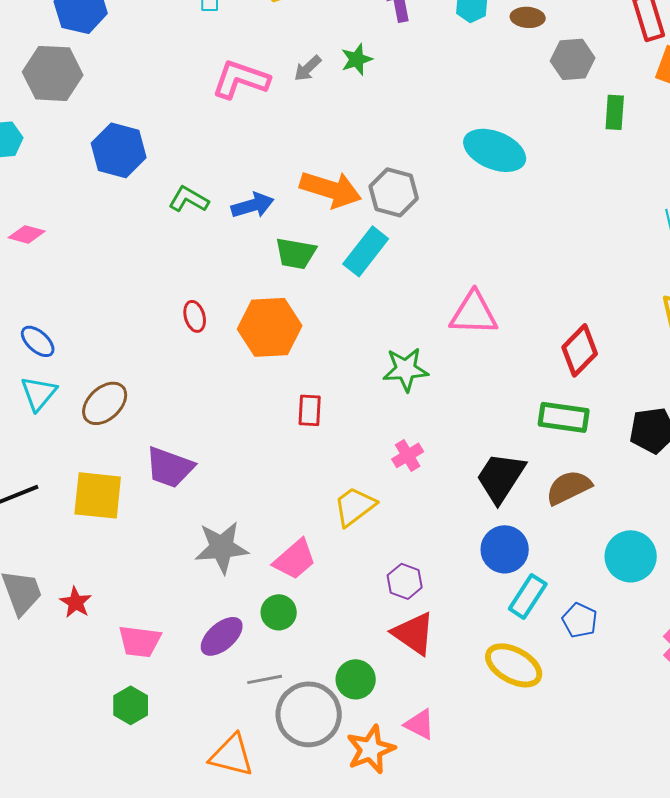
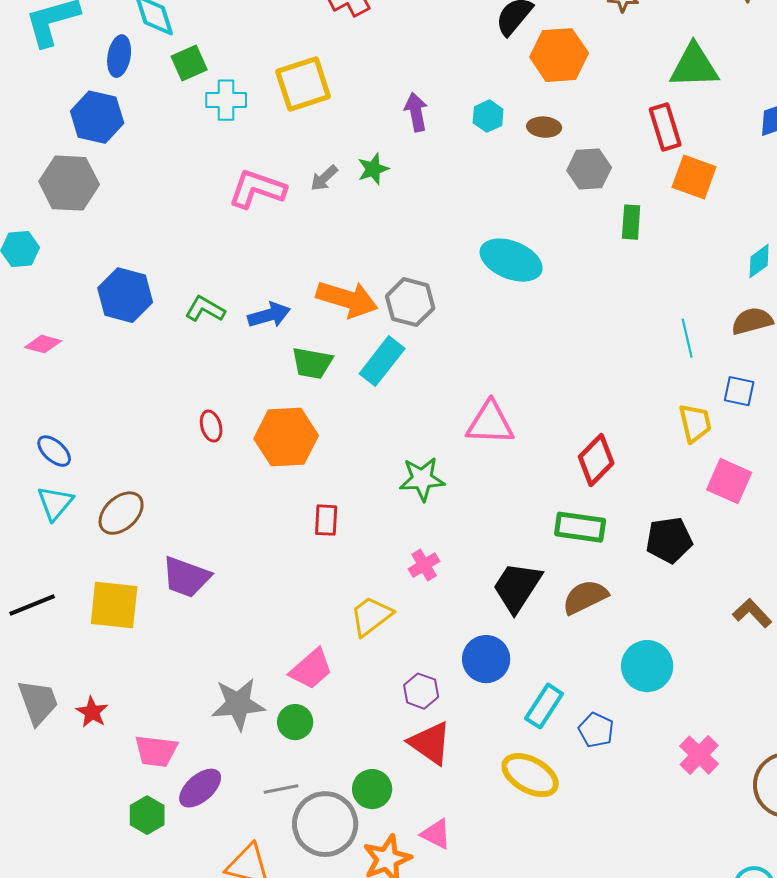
blue hexagon: (119, 150) -> (125, 295), moved
gray star: (222, 547) -> (238, 704), moved
blue circle: (505, 549) -> (486, 659), moved
purple ellipse: (222, 636) -> (200, 788), moved

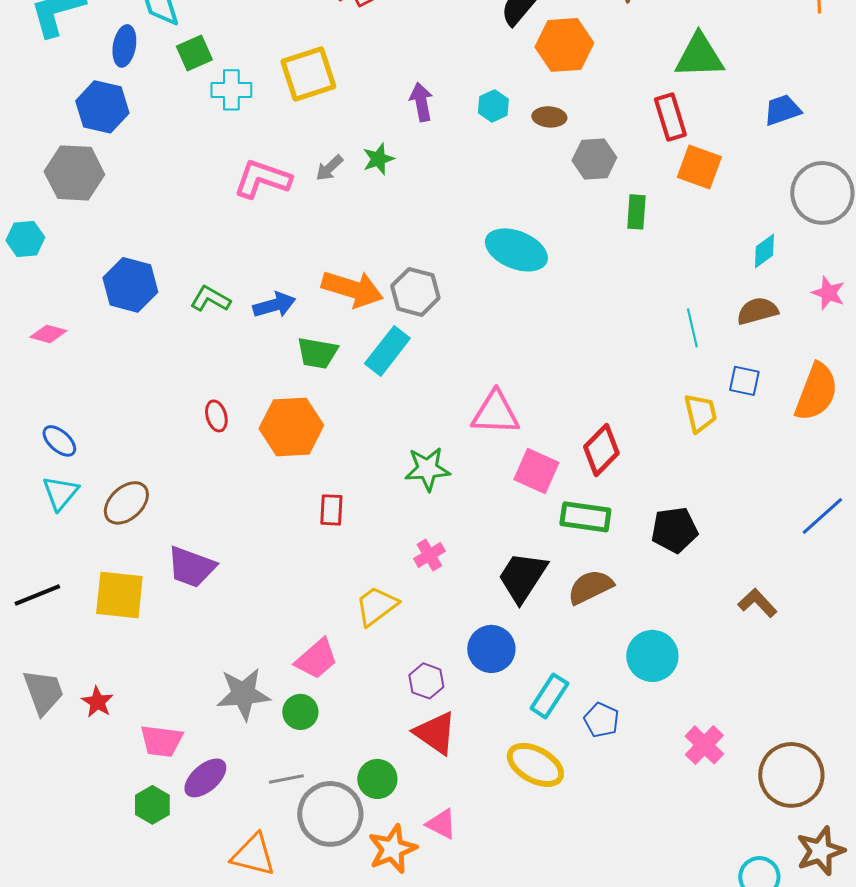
pink square: (729, 481) -> (536, 471), moved

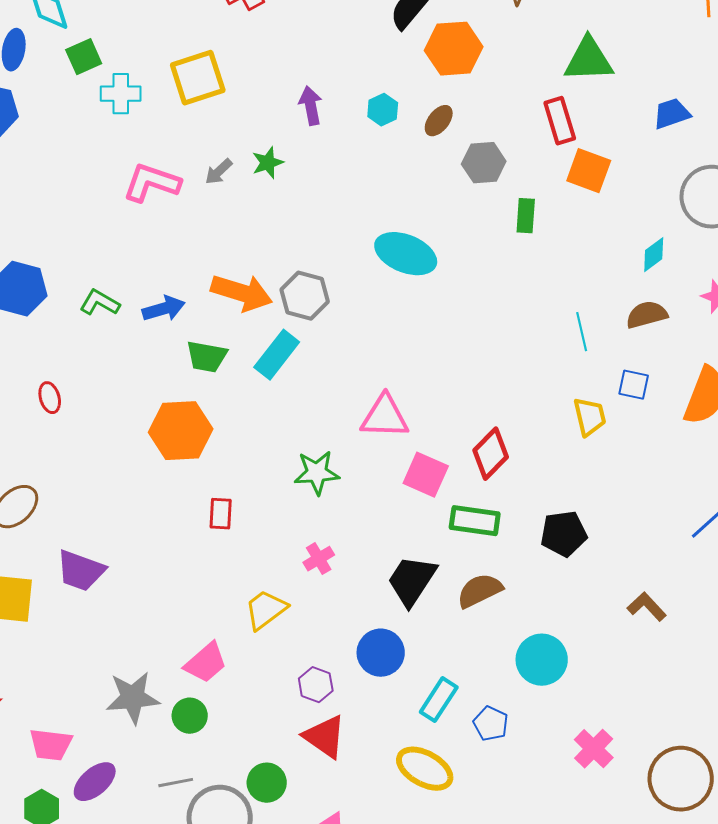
brown ellipse: (549, 117) -> (439, 121), turned -56
red ellipse: (216, 416) -> (50, 398), moved

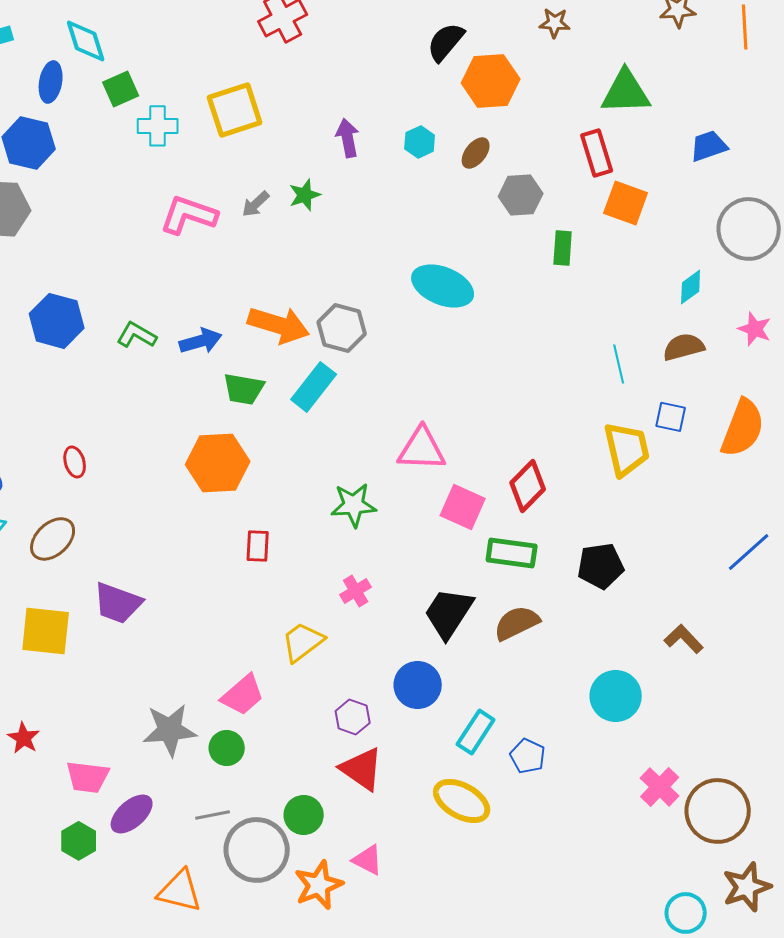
red ellipse: (50, 398) -> (75, 462), moved
yellow trapezoid: (590, 417) -> (627, 449), size x1.4
cyan circle: (542, 660) -> (616, 696), moved
pink cross: (594, 749) -> (660, 787), moved

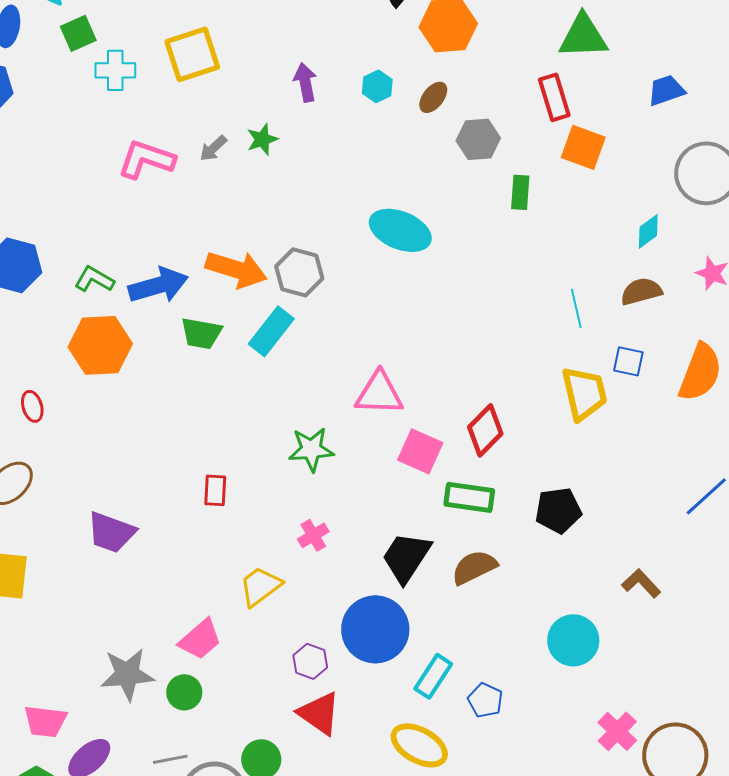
blue arrow: (201, 341) -> (158, 285), size x1.4
orange hexagon: (218, 463) -> (100, 345), moved
purple trapezoid: (118, 603) -> (111, 532), moved
blue circle: (418, 685) -> (375, 629), size x1.4

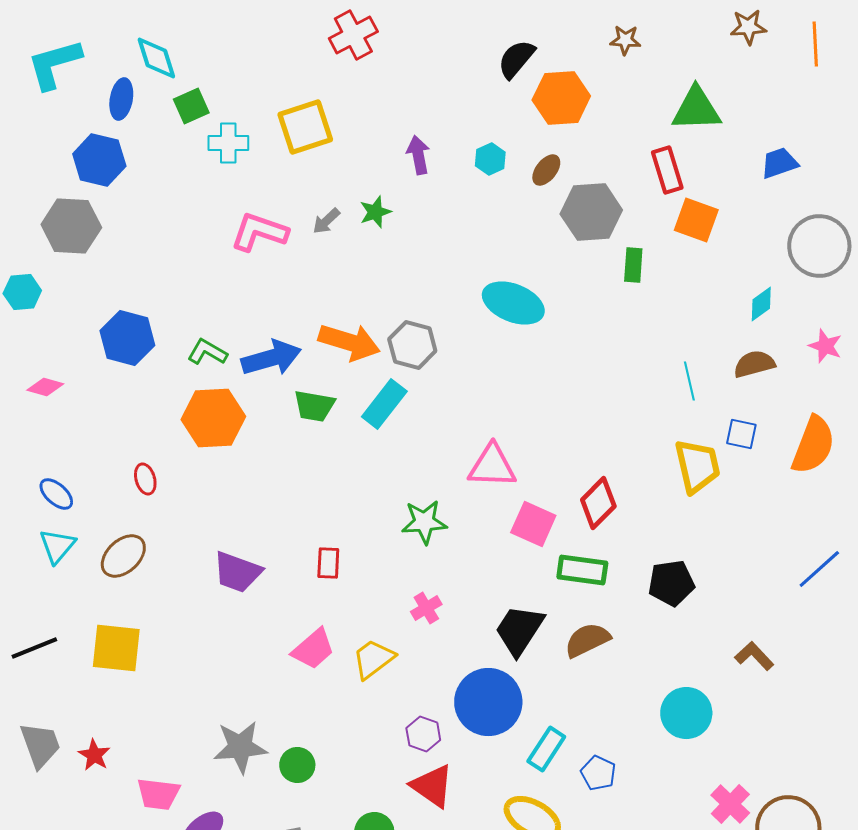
gray hexagon: (478, 139) -> (591, 212), size x1.4
purple trapezoid: (111, 532) -> (237, 572), moved
pink trapezoid: (200, 639) -> (313, 649), moved

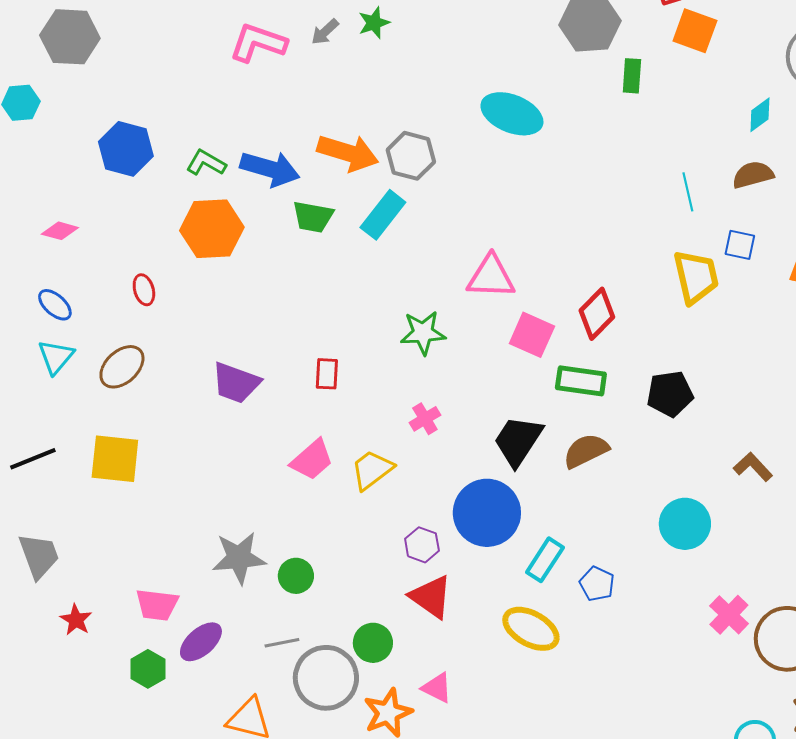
blue arrow: (271, 358) -> (270, 169), turned 32
pink diamond: (45, 387) -> (60, 231), moved
red star: (94, 755) -> (76, 620), moved

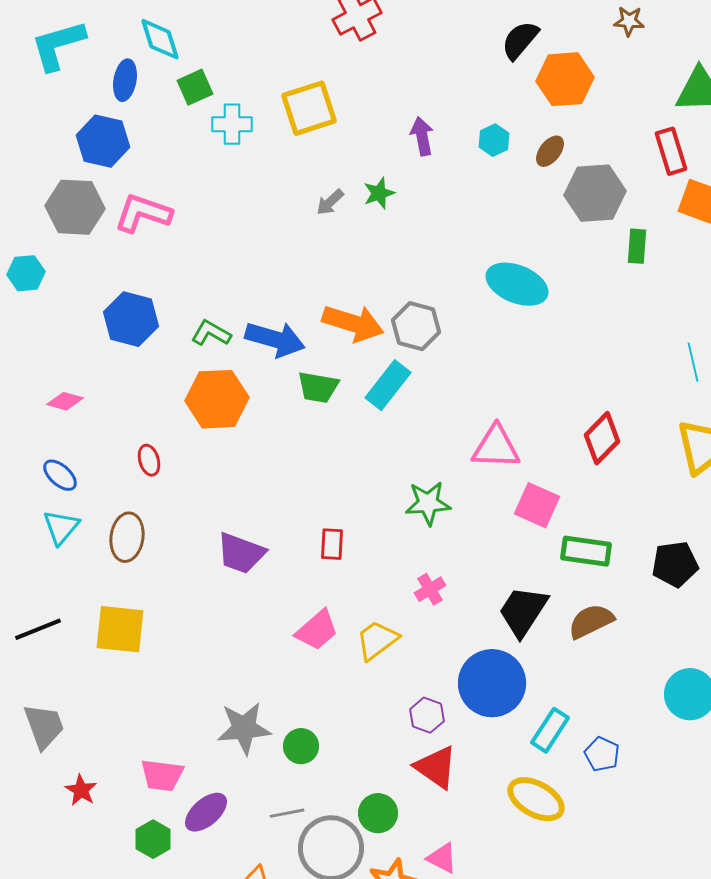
pink L-shape: (258, 43) -> (143, 213), moved
red diamond: (597, 314) -> (602, 438), moved
brown ellipse: (122, 367) -> (127, 537), turned -39

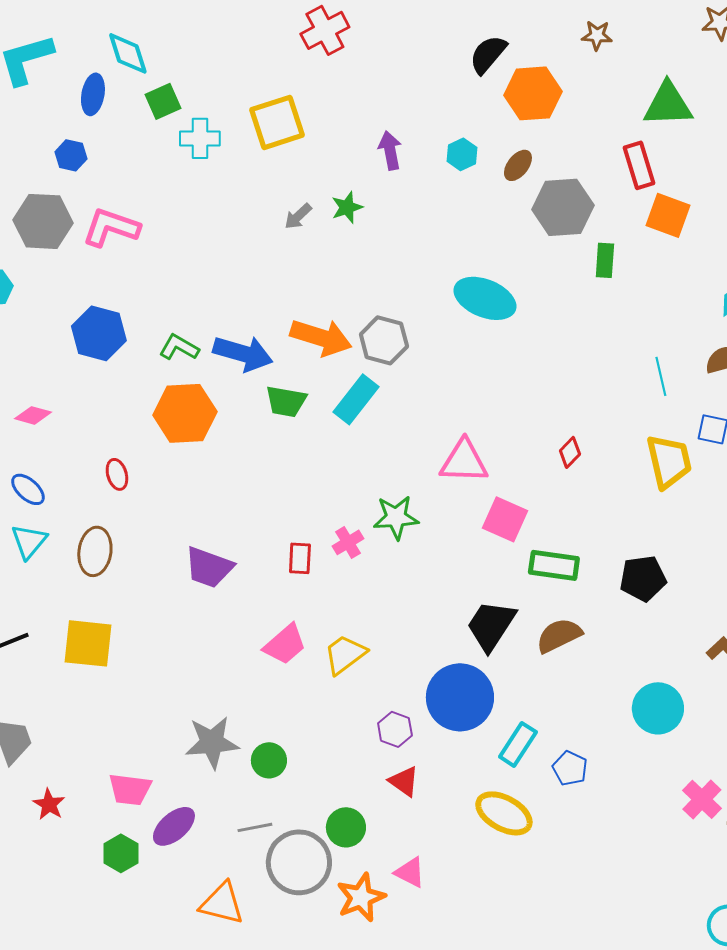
blue hexagon: (103, 141) -> (71, 155), size x0.6
red diamond: (602, 438) -> (570, 452), size x0.6
pink cross: (430, 589) -> (348, 542), moved
red triangle: (436, 767) -> (404, 781), size x0.7

